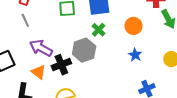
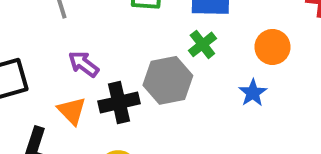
purple arrow: (41, 48) -> (84, 64), size x0.7
blue star: (135, 55) -> (253, 93), moved

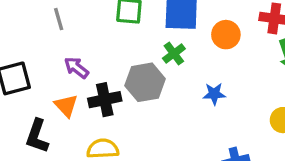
orange circle: (272, 47) -> (226, 35), moved
blue star: (253, 93) -> (214, 94), turned 30

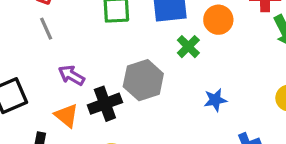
green cross: (174, 54) -> (188, 47), moved
blue star: (214, 94) -> (215, 100), moved

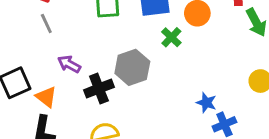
blue star: (215, 100) -> (206, 103), moved, turned 30
orange triangle: (67, 115) -> (46, 97), moved

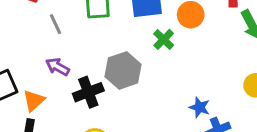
gray line: (46, 23) -> (55, 24), moved
orange triangle: (46, 97) -> (34, 101), turned 40

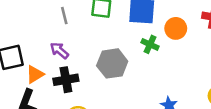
green cross: (164, 39) -> (150, 44), turned -30
black cross: (88, 92) -> (66, 80), moved

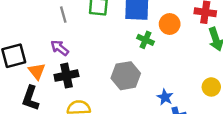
gray hexagon: (112, 63) -> (126, 76), moved
orange triangle: (35, 74) -> (37, 71), turned -36

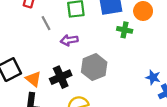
purple arrow: (60, 48) -> (69, 40), moved, turned -35
gray hexagon: (126, 76) -> (94, 67), moved

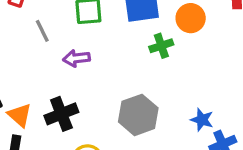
green cross: (125, 30) -> (161, 46), turned -32
gray hexagon: (94, 67) -> (138, 115), moved

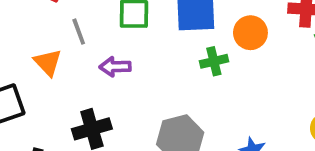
orange triangle: (20, 115) -> (48, 62), moved

